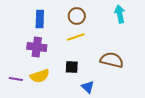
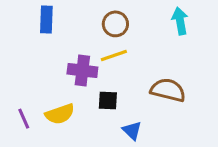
blue rectangle: (40, 19) -> (46, 19), moved
purple cross: (37, 47) -> (82, 70), moved
purple line: (16, 79) -> (24, 119), turned 56

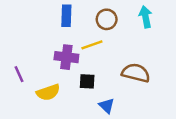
blue rectangle: (46, 19) -> (66, 16), moved
brown circle: (115, 24) -> (107, 19), moved
purple line: (24, 119) -> (19, 74), moved

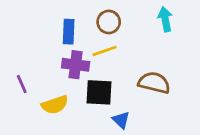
blue rectangle: (66, 16) -> (69, 32), moved
brown circle: (107, 19) -> (109, 22), moved
black square: (87, 81) -> (99, 92), size x1.5

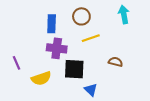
yellow line: (105, 51) -> (91, 38), moved
brown semicircle: (154, 83) -> (116, 62), size x0.6

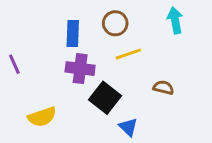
purple line: (17, 63) -> (14, 64), moved
black square: (74, 69) -> (105, 98), turned 35
yellow semicircle: (41, 78) -> (42, 117), moved

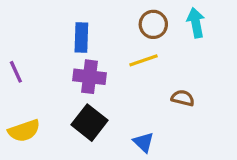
brown circle: (115, 23) -> (153, 24), moved
black square: (105, 98) -> (90, 123), moved
yellow semicircle: (42, 117) -> (24, 131), moved

